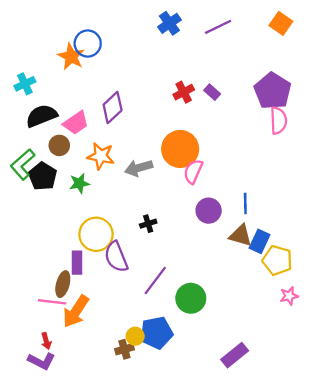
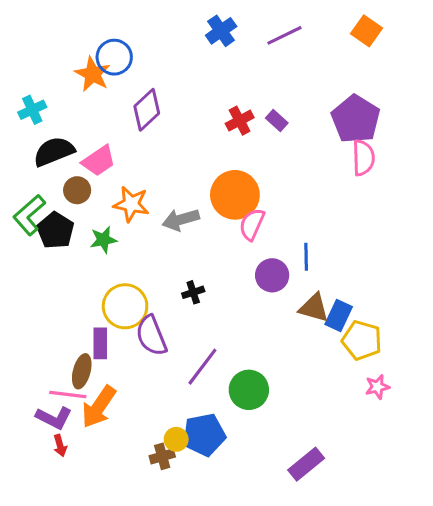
purple diamond: (113, 107) -> (147, 110), moved
blue line: (245, 203) -> (306, 257), moved
purple L-shape: (41, 361) -> (54, 418), moved

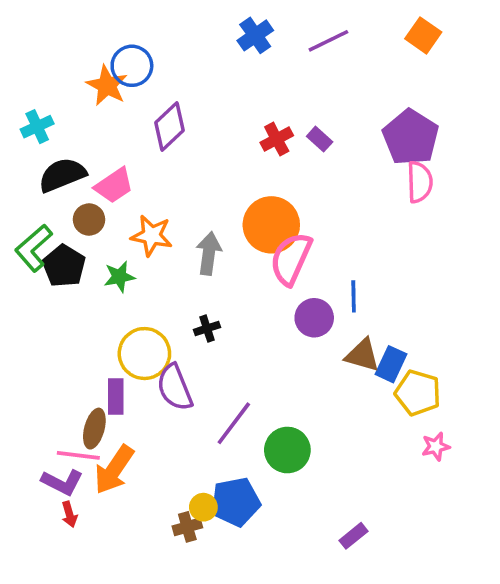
gray arrow: (181, 220) -> (209, 253), turned 114
pink semicircle: (252, 224) -> (291, 259), size x1.4
black cross: (193, 292) -> (207, 328), moved
purple rectangle: (306, 464) -> (354, 536), size x0.7

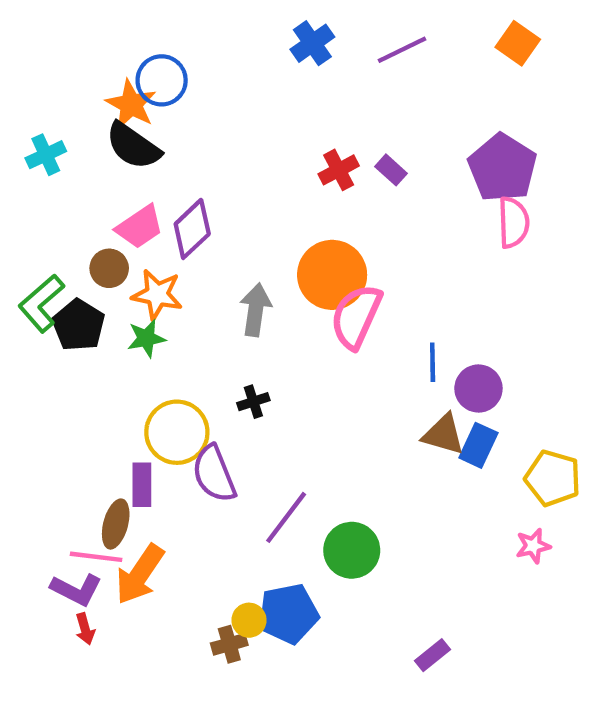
purple diamond: (169, 127) -> (192, 229), moved
black semicircle: (62, 175) -> (133, 146), moved, turned -123
orange star: (152, 236) -> (157, 295), moved
purple circle: (314, 318) -> (478, 389), moved
yellow pentagon: (418, 393) -> (553, 478), moved

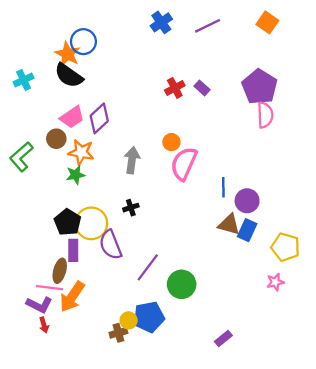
orange circle: (332, 275) -> (171, 142), size x0.5
black pentagon: (79, 325) -> (68, 222), moved

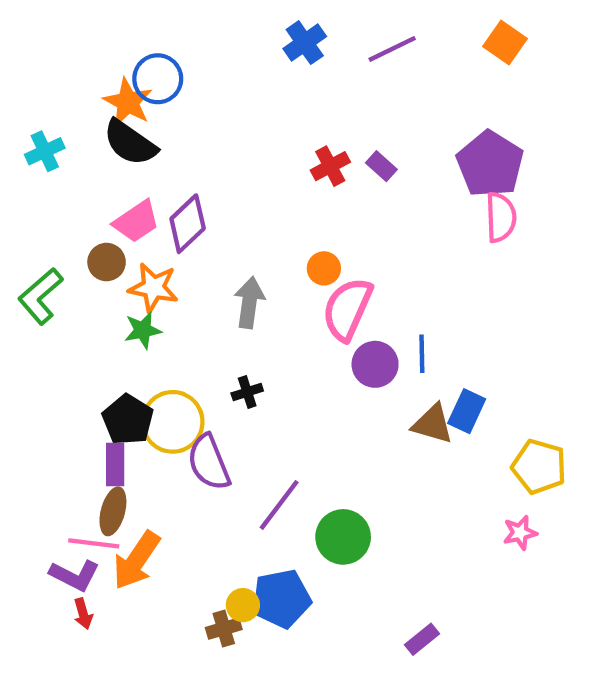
purple circle: (247, 201) -> (375, 364), moved
blue rectangle: (247, 230) -> (467, 411), moved
purple rectangle: (73, 250) -> (115, 464), moved

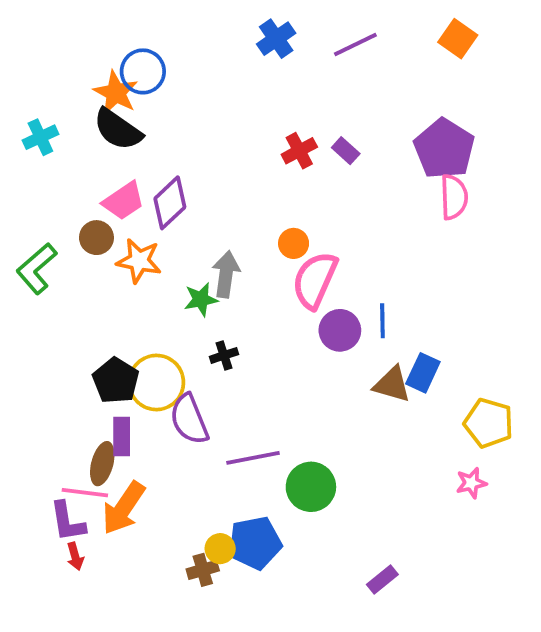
green star: (143, 330) -> (201, 299), moved
purple rectangle: (115, 464) -> (122, 437), moved
purple line: (279, 505) -> (253, 458), turned 42
purple L-shape: (75, 575) -> (68, 522), turned 54

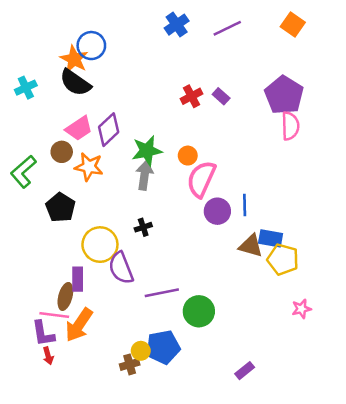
green star: (201, 299) -> (147, 151), moved, size x1.4
blue rectangle: (423, 373) -> (271, 238), turned 75
black pentagon: (116, 381) -> (60, 207), moved
yellow pentagon: (489, 423) -> (283, 259), moved

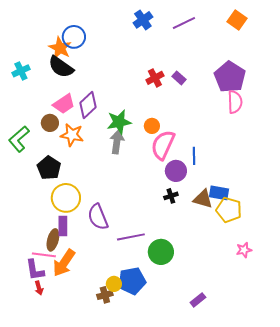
blue line: (245, 205) -> (194, 156), moved
black cross: (143, 227) -> (171, 196), moved
yellow circle: (100, 245) -> (66, 198), moved

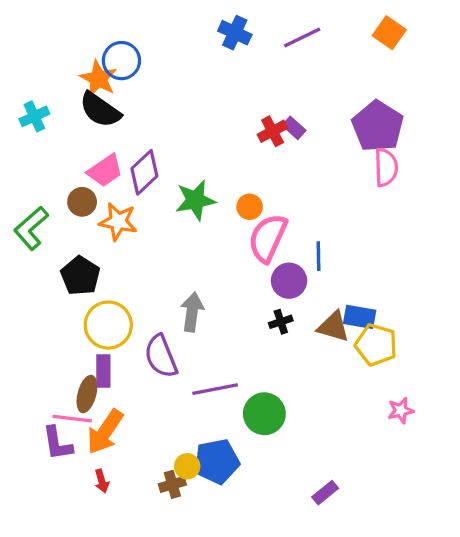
blue cross: (143, 20) -> (235, 33), turned -30
red cross: (155, 78) -> (273, 131), moved
gray arrow: (117, 142) -> (192, 312), moved
red arrow: (39, 288) -> (102, 481), moved

